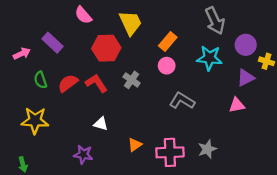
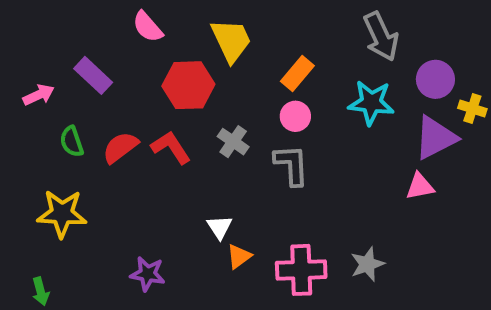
purple triangle: (246, 78) -> (435, 138), size x1.4
gray L-shape: (182, 101) -> (291, 165), moved, turned 55
white triangle: (101, 124) -> (220, 227), moved, turned 40

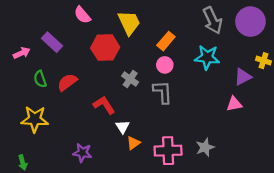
purple circle: (435, 79) -> (250, 22), moved, size x1.4
purple triangle: (435, 138) -> (243, 77), size x0.7
red L-shape: (171, 147) -> (104, 105), moved

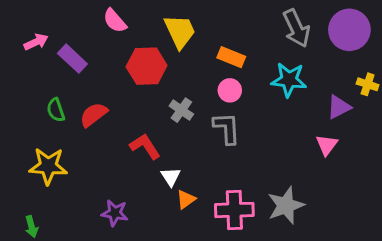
orange rectangle: (166, 41) -> (231, 57), turned 72
pink arrow: (22, 53) -> (36, 42), moved
pink triangle: (234, 104) -> (327, 145), turned -42
gray star: (205, 147) -> (286, 205), size x1.4

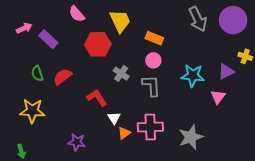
cyan star: (289, 80) -> (193, 76), moved
pink cross: (234, 210) -> (150, 127), moved

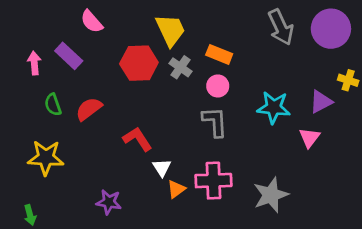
pink semicircle: (77, 14) -> (92, 21), moved
pink arrow: (24, 28) -> (34, 63), moved, turned -70
gray cross: (121, 74) -> (180, 67), moved

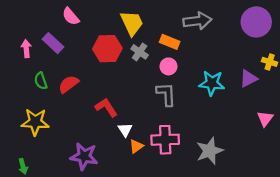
gray arrow: (281, 27) -> (197, 21), moved, turned -72
pink triangle: (309, 138) -> (265, 119), moved
purple star: (109, 202) -> (84, 156), size x1.4

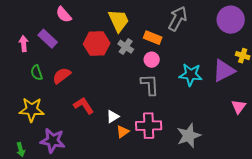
gray arrow: (197, 21) -> (178, 19), turned -55
purple triangle: (248, 79) -> (224, 71), size x1.4
red L-shape: (106, 107) -> (84, 106), moved
white triangle: (125, 130) -> (113, 117), turned 32
purple star: (84, 156) -> (53, 141), moved

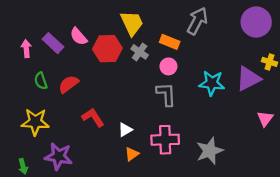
pink semicircle: (64, 15) -> (79, 36), moved
orange triangle: (123, 132) -> (132, 154), moved

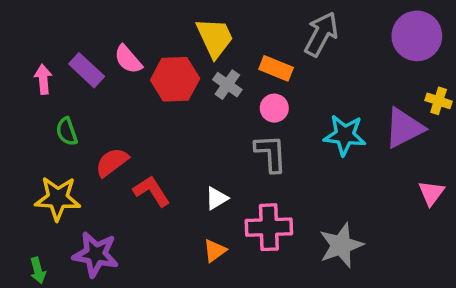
red semicircle: (69, 84) -> (112, 162), moved
white triangle: (125, 130) -> (217, 198), moved

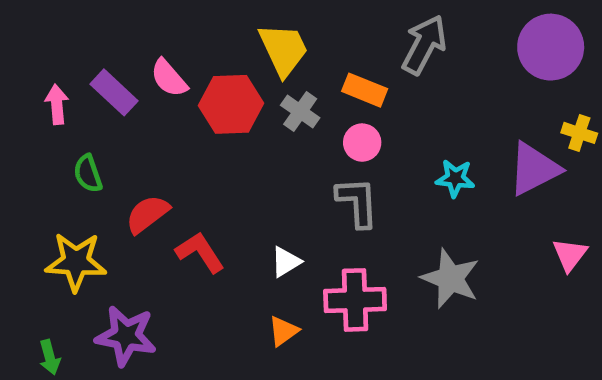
cyan star: (345, 135) -> (455, 178), size x0.7
gray star: (341, 245) -> (450, 279), moved, turned -30

